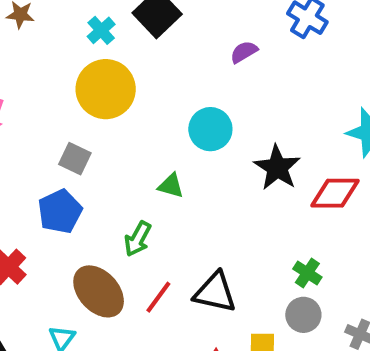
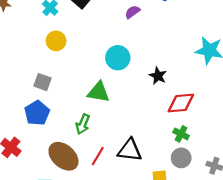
yellow circle: (106, 89) -> (56, 41), size x0.6
black star: (277, 168) -> (158, 76), size x0.7
green triangle: (171, 186) -> (99, 92), size x1.5
red diamond: (335, 193) -> (181, 103), moved

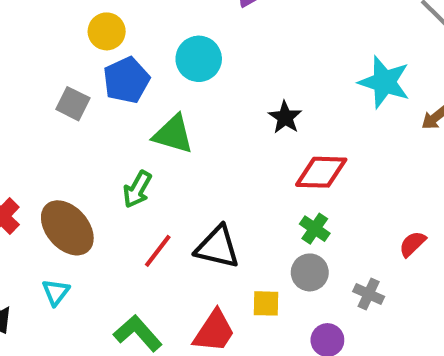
cyan circle: (118, 58) -> (199, 59), moved
blue pentagon: (37, 113) -> (126, 80), moved
brown ellipse: (63, 156) -> (67, 228), moved

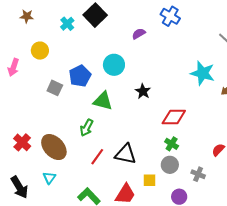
yellow circle: (107, 31) -> (40, 51), moved
black star: (285, 117) -> (143, 91), moved

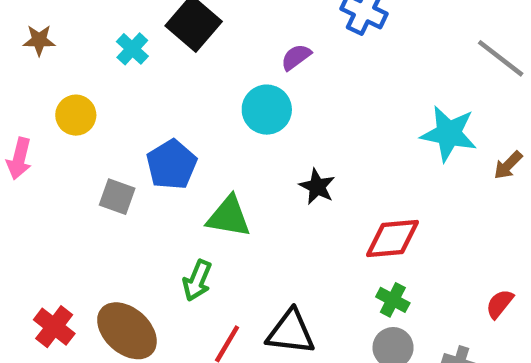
cyan circle: (114, 65) -> (267, 110), moved

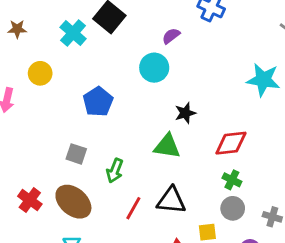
cyan cross: (132, 49) -> (73, 33), size x1.4
black star: (317, 187) -> (185, 113), turned 30
gray square: (117, 197) -> (76, 154), moved
green triangle: (229, 217) -> (167, 146), moved

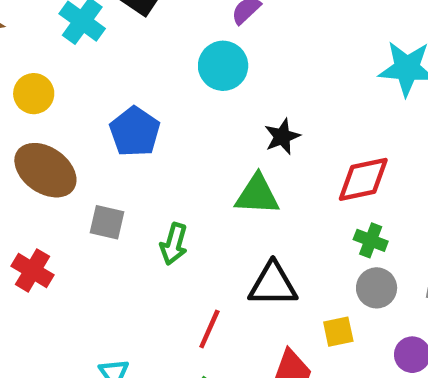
red cross: (30, 200) -> (32, 270), moved
brown ellipse: (73, 202) -> (45, 170), moved
red line: (133, 208) -> (209, 329), moved

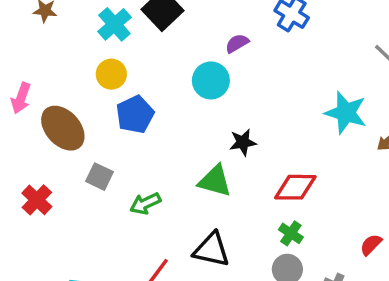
yellow circle: (34, 94) -> (111, 74), moved
green arrow: (174, 244) -> (145, 204), turned 36

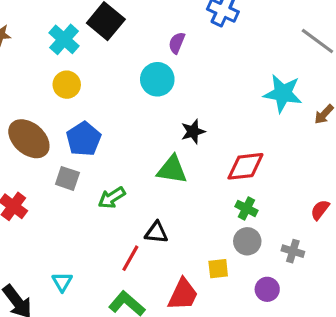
purple semicircle: (237, 43) -> (177, 43), turned -30
blue pentagon: (135, 114) -> (84, 139), moved
black triangle: (212, 250) -> (156, 233), moved, size x0.7

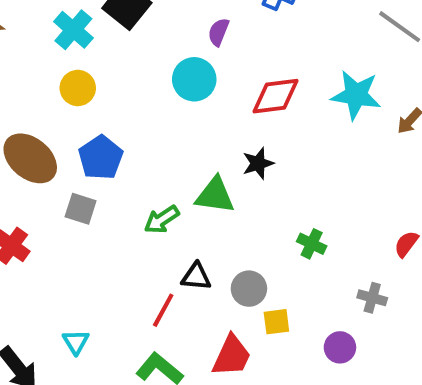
black star: (193, 132) -> (258, 163), moved
red diamond: (245, 166) -> (275, 96), moved
green arrow: (112, 198) -> (162, 220), moved
gray circle: (247, 241) -> (249, 289), moved

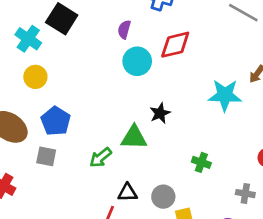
cyan circle: (194, 79) -> (137, 61), moved
cyan star: (356, 95) -> (225, 95), moved
red diamond: (275, 96) -> (175, 45), moved

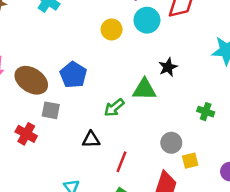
yellow circle: (35, 77) -> (112, 29), moved
gray square: (46, 156) -> (51, 110), moved
black triangle: (128, 193) -> (91, 140), moved

